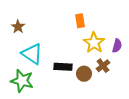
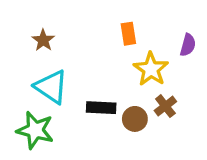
brown star: (18, 27) -> (43, 40), moved
purple semicircle: (117, 46) -> (188, 45), moved

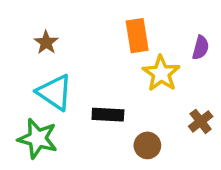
orange rectangle: (128, 34) -> (137, 36), size x1.4
brown cross: (165, 106) -> (201, 121), moved
brown circle: (135, 119) -> (147, 145), moved

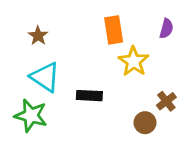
purple semicircle: (201, 48) -> (166, 29), moved
brown circle: (147, 145) -> (145, 123), moved

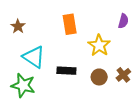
orange rectangle: (114, 30) -> (70, 24), moved
brown star: (38, 36) -> (18, 26), moved
brown circle: (145, 123) -> (99, 77), moved

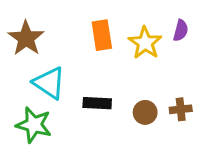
brown star: (18, 26) -> (26, 38), size x1.6
yellow star: (99, 45) -> (145, 43), moved
brown cross: (123, 75) -> (181, 109), turned 32

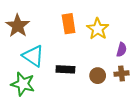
purple semicircle: (181, 30) -> (122, 50), moved

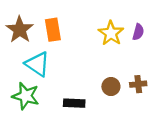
orange rectangle: (69, 24) -> (53, 30), moved
purple semicircle: (122, 50) -> (138, 32), moved
black rectangle: (65, 69) -> (74, 103), moved

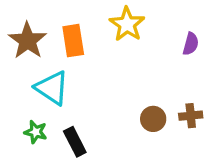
yellow star: (111, 33) -> (127, 24), moved
green star: (26, 96) -> (36, 132), size x0.6
black rectangle: (74, 103) -> (75, 142), moved, turned 60

